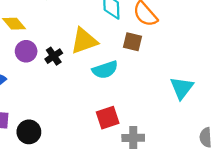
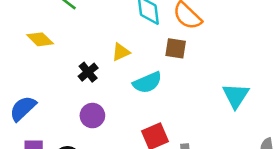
yellow triangle: (84, 41) -> (121, 52), size x0.6
purple circle: (26, 51) -> (92, 116), moved

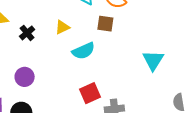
black cross: (88, 72) -> (27, 33), moved
purple circle: (92, 116) -> (25, 77), moved

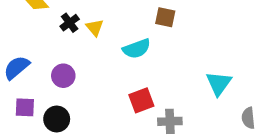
yellow triangle: (62, 27) -> (95, 28), moved, turned -49
cyan triangle: (153, 60) -> (219, 83), moved

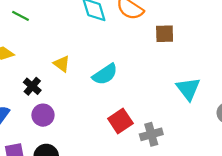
brown square: (165, 17) -> (165, 34), moved
black cross: (70, 23) -> (32, 86), moved

